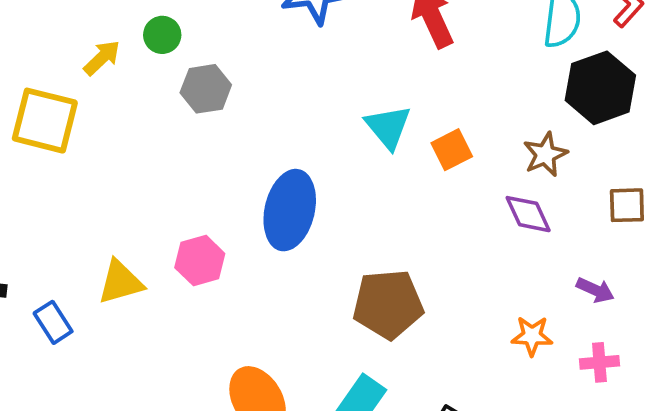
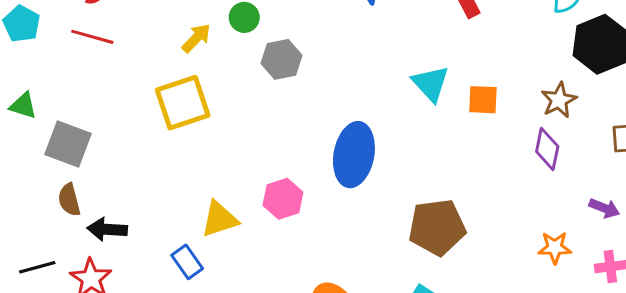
yellow square: (45, 121) -> (183, 103), moved, turned -30
orange square: (452, 150) -> (483, 100), turned 32
purple diamond: (528, 214) -> (547, 149), turned 39
blue rectangle: (53, 322) -> (187, 262), moved

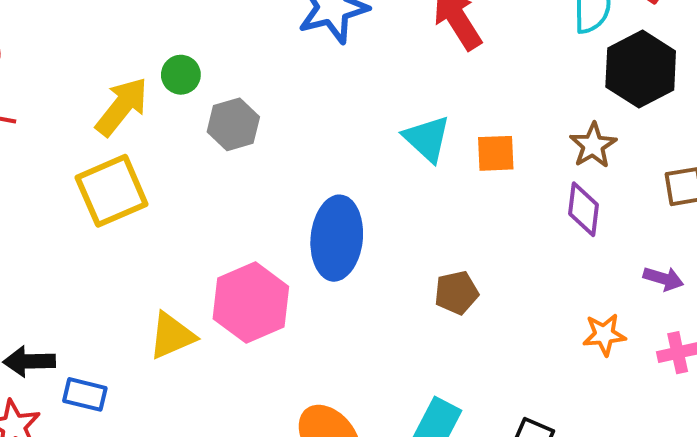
yellow arrow: (196, 38) -> (122, 107), size x1.5
pink hexagon: (283, 199) -> (251, 303), size x1.5
brown pentagon: (437, 227) -> (456, 293), moved, size x0.6
blue rectangle: (187, 262) -> (85, 394), moved, turned -36

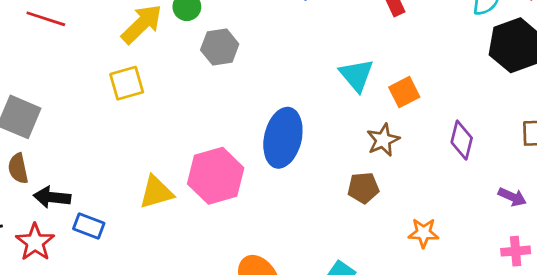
brown star: (593, 145) -> (383, 140), moved
orange square: (496, 153) -> (404, 92), turned -32
yellow square: (112, 191) -> (127, 83), size x0.7
orange star: (604, 335) -> (423, 233), moved

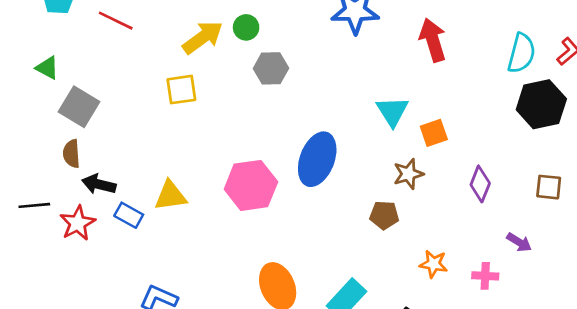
yellow triangle: (156, 192) -> (170, 196), moved
pink cross: (516, 251) -> (485, 276), moved

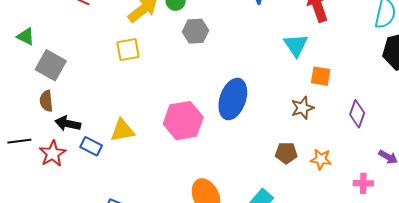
cyan triangle: (392, 111) -> (296, 45), moved
orange square: (434, 133) -> (321, 76), turned 30
brown pentagon: (384, 215) -> (286, 153), moved
orange star: (433, 264) -> (321, 159), moved

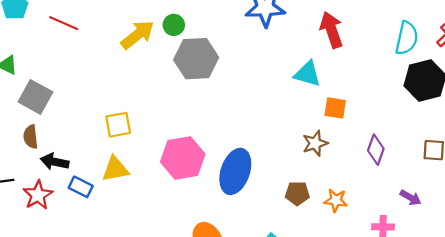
gray hexagon: (195, 31) -> (196, 59), size x1.5
cyan triangle: (296, 45) -> (307, 74), turned -40
yellow square: (128, 50) -> (118, 125), moved
blue ellipse: (233, 99) -> (235, 171), moved

